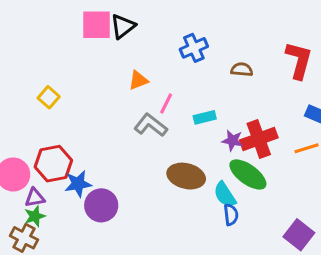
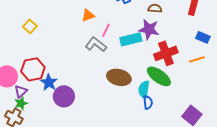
cyan rectangle: (205, 117) -> (131, 39), size x1.5
purple star: (232, 141) -> (149, 29), moved, size x1.5
blue star: (78, 184) -> (49, 82), turned -30
cyan semicircle: (225, 195) -> (144, 89), turned 42
purple triangle: (35, 198) -> (21, 91), turned -32

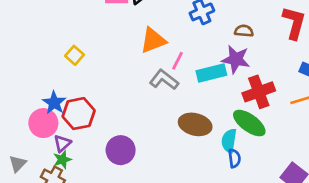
orange triangle: (88, 15) -> (153, 40), size x1.5
blue star: (49, 82) -> (54, 103), moved

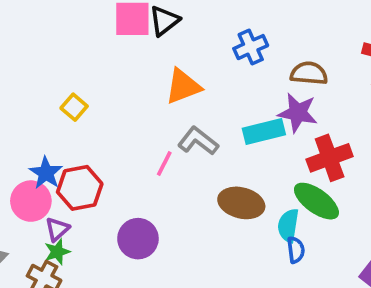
brown semicircle: (244, 31) -> (309, 73), size x1.4
pink line: (178, 61) -> (164, 163), moved

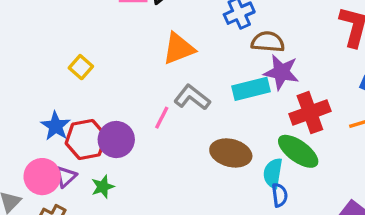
brown semicircle: (309, 73) -> (268, 42), moved
pink circle: (31, 201) -> (42, 177), moved
purple circle: (138, 239) -> (116, 140), moved
green star: (57, 252) -> (103, 187), moved

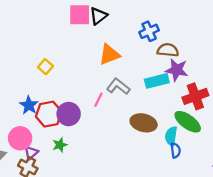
purple triangle: (66, 177) -> (31, 153), moved

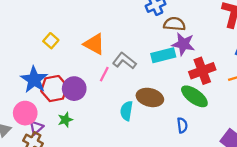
orange triangle: (109, 54) -> (94, 44), moved, turned 50
blue star: (29, 105) -> (34, 80), size x1.4
cyan semicircle: (171, 136) -> (127, 111), moved

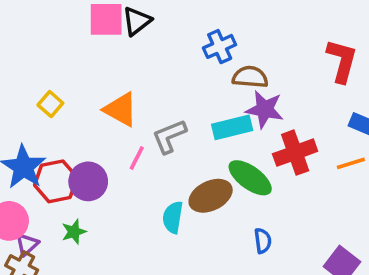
gray L-shape: (124, 61) -> (169, 136), turned -60
green ellipse: (194, 96) -> (250, 178), moved
brown ellipse: (150, 97) -> (211, 196), turned -40

